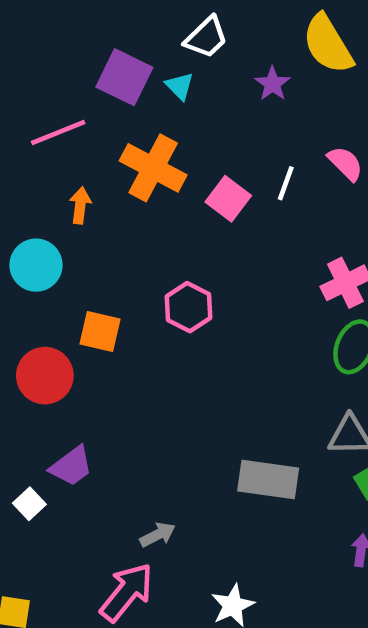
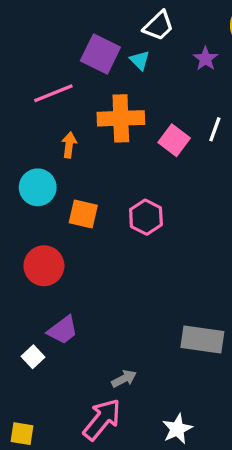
orange cross: (153, 168) -> (121, 118), turned -30
orange square: (100, 331) -> (83, 214), moved

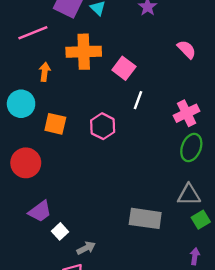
white line: (215, 129) -> (138, 100), moved
white square: (33, 357) -> (60, 231), moved

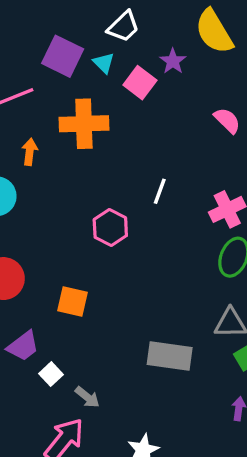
pink square: (124, 68) -> (140, 83), moved
orange square: (55, 124) -> (72, 302), moved
gray arrow: (86, 248) -> (87, 397), turned 66

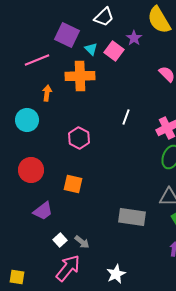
cyan triangle: (104, 63) -> (91, 49), moved
pink hexagon: (110, 227) -> (79, 138), moved
white square: (51, 374) -> (60, 240), moved

